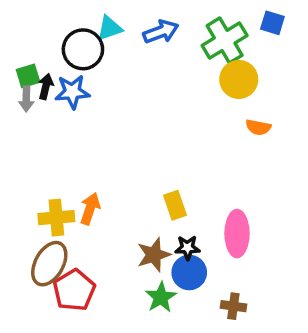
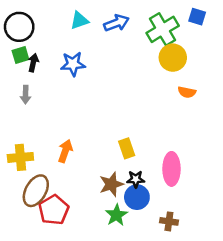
black circle: (83, 49) -> (19, 27), moved
blue star: (72, 92) -> (73, 64), moved
gray arrow: (26, 99) -> (26, 95), moved
yellow cross: (56, 218) -> (20, 157), moved

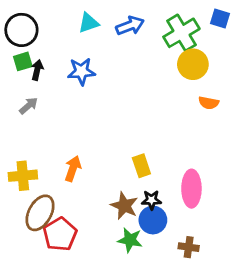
gray arrow: (26, 95) -> (29, 106), turned -132
brown star: (111, 184) -> (124, 206), turned -30
green star: (116, 215) -> (130, 240), turned -30

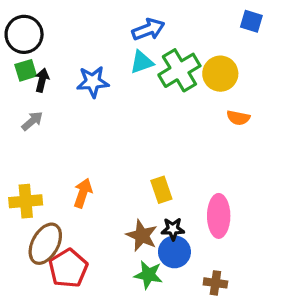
cyan triangle: (89, 23) -> (142, 62), moved
green cross: (181, 33) -> (179, 70), moved

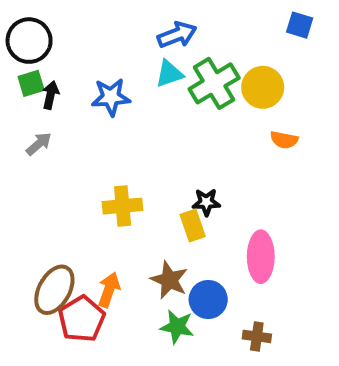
orange arrow: (83, 193) -> (109, 290), moved
yellow cross: (26, 201) -> (123, 206), moved
black star: (173, 229) -> (206, 202), moved

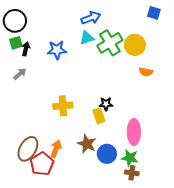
green star: (177, 327) -> (130, 158), moved

